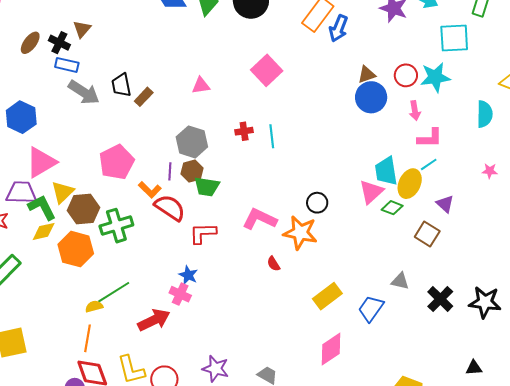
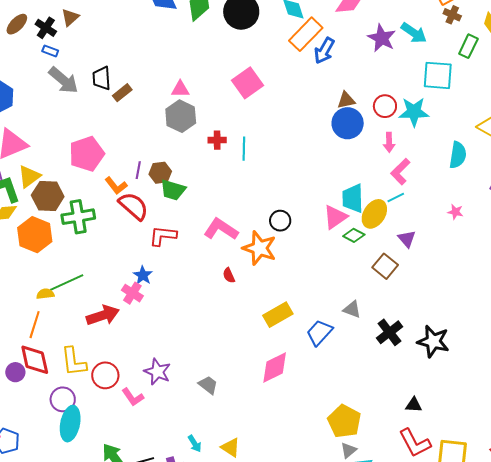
blue rectangle: (67, 65) -> (50, 51), size x0.7
pink L-shape: (430, 138) -> (400, 172), turned 128
gray hexagon: (192, 142) -> (181, 116), moved

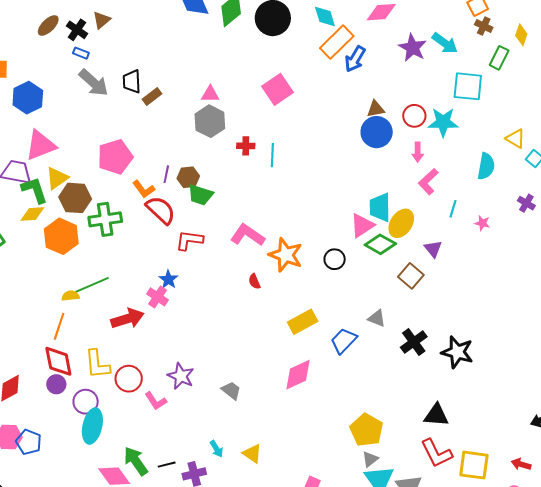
cyan line: (396, 197) -> (453, 209), moved, turned -48
black circle: (280, 221) -> (335, 259), moved
green diamond: (354, 235) -> (380, 244), size x1.4
purple circle: (15, 372) -> (56, 384), moved
black triangle: (414, 405) -> (436, 415), size x1.5

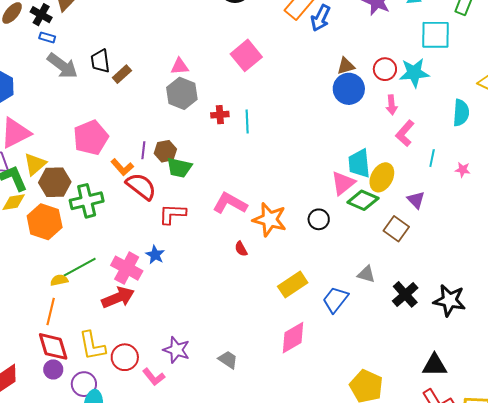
pink cross: (158, 297) -> (127, 268), moved, size x1.4

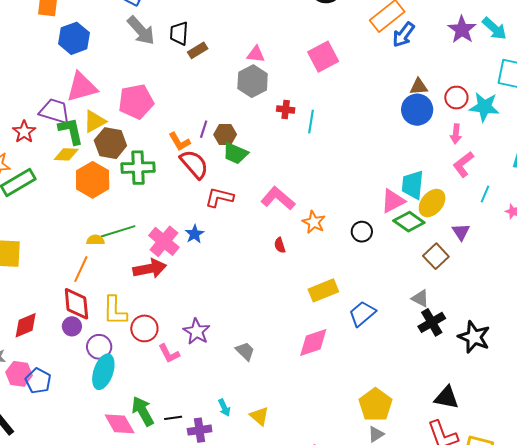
pink pentagon: (91, 138) -> (136, 102), moved
orange star: (270, 220) -> (314, 222), size x0.7
gray triangle: (366, 274) -> (420, 298), moved

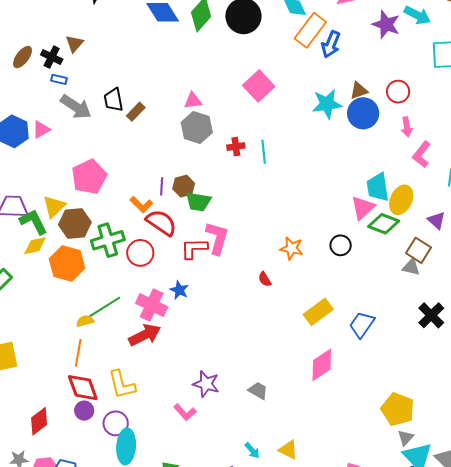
pink triangle: (82, 87) -> (41, 129), moved, size x0.6
cyan star: (484, 107) -> (327, 104), moved
pink L-shape: (278, 198) -> (217, 238), moved, turned 80
gray triangle: (420, 298) -> (411, 267), moved
red circle: (144, 328) -> (140, 253), moved

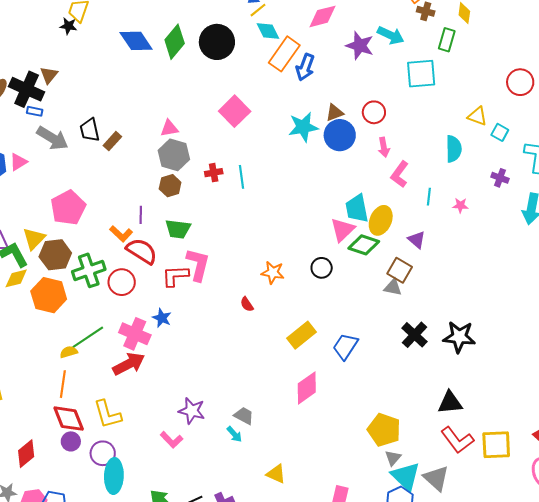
black cross: (52, 57) -> (27, 89), size x1.6
brown hexagon: (184, 186) -> (170, 186), moved
cyan arrow: (252, 450) -> (234, 434), moved

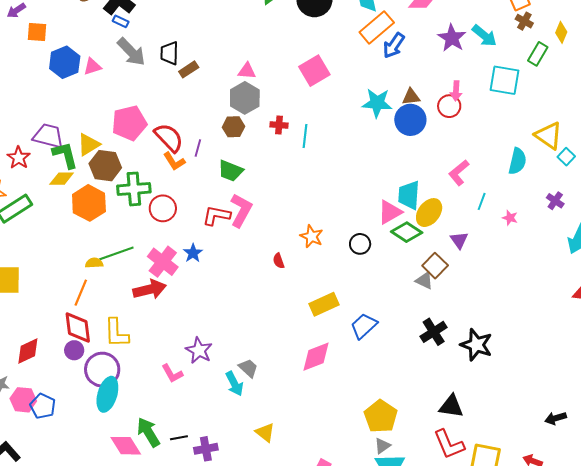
yellow triangle: (477, 116) -> (549, 136), size x1.4
pink arrow: (384, 147) -> (456, 91), moved
red semicircle: (142, 251) -> (169, 138), moved
cyan arrow: (234, 434) -> (234, 384), size x1.4
purple circle: (103, 453) -> (102, 370), size x1.4

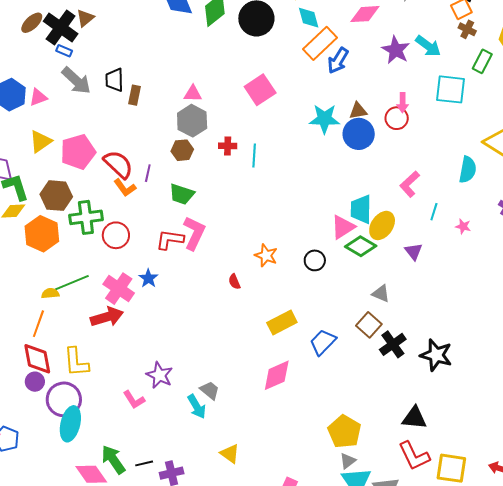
brown rectangle: (189, 69) -> (135, 95), turned -42
yellow triangle: (89, 145) -> (41, 142), moved
brown square: (435, 266) -> (369, 325), moved

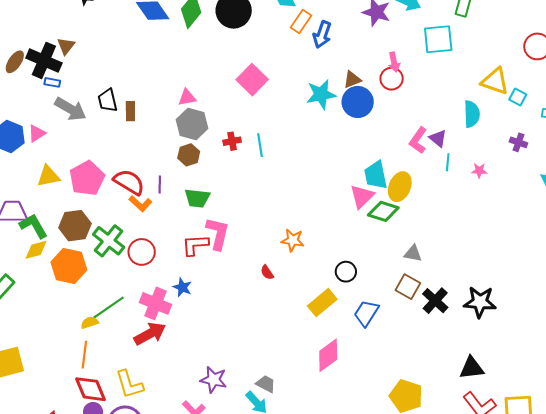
orange rectangle: (320, 43) -> (301, 22), size x0.7
yellow triangle: (41, 142) -> (48, 176), turned 35
green cross: (86, 217) -> (109, 241), turned -32
purple triangle: (414, 251) -> (438, 138), moved
black circle: (315, 260) -> (346, 272), moved

